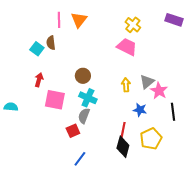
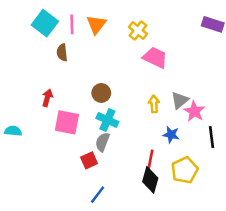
yellow cross: (133, 25) -> (138, 31), moved
cyan square: (37, 49) -> (45, 23), moved, size x1.5

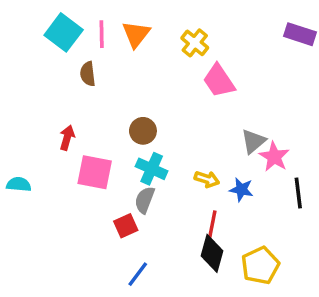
pink trapezoid: (155, 57) -> (219, 81), turned -150
yellow arrow: (154, 104) -> (207, 179), moved, turned 112
yellow pentagon: (185, 170) -> (260, 265), moved

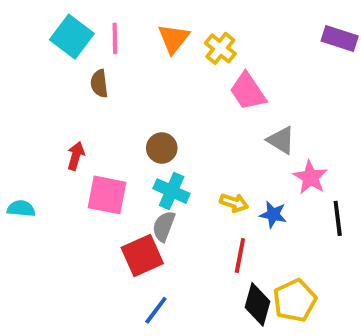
orange triangle: (136, 34) -> (174, 39), moved
gray triangle: (253, 141) -> (281, 140), moved, turned -48
red square: (126, 226) -> (142, 256), size x1.5
black diamond: (212, 253) -> (258, 304), moved

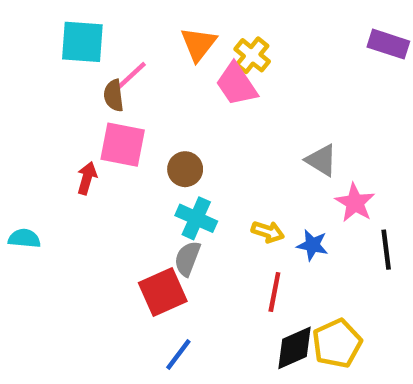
cyan square: (72, 37) -> (82, 42), turned -33
pink line: (115, 39) -> (131, 75), moved, turned 48
pink trapezoid: (248, 91) -> (236, 84), moved
pink square: (107, 195) -> (123, 145), moved
black diamond: (258, 304) -> (295, 348), turned 51

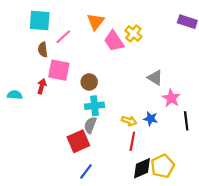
yellow cross: (252, 55) -> (133, 33), moved
brown semicircle: (114, 95) -> (43, 50), moved
cyan cross: (196, 218) -> (95, 106), turned -30
yellow arrow: (268, 232) -> (129, 121), moved
cyan semicircle: (24, 238) -> (15, 95), moved

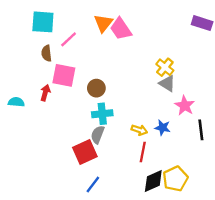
yellow cross: (133, 33) -> (165, 67), moved
pink trapezoid: (114, 41) -> (121, 29), moved

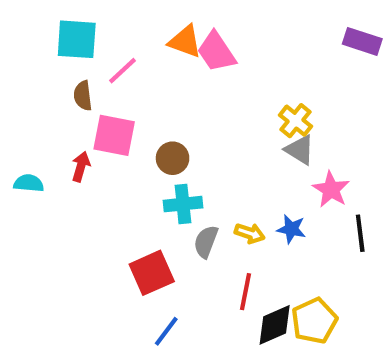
orange triangle: (103, 23) -> (185, 41), turned -48
gray semicircle: (98, 135) -> (206, 242), moved
red line: (143, 152) -> (245, 292), moved

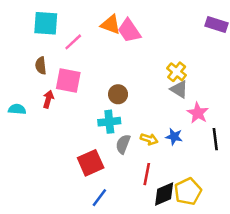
brown semicircle: (83, 96) -> (41, 66), moved
brown circle: (173, 158) -> (118, 94), moved

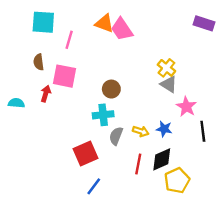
pink line: (73, 42) -> (69, 40), turned -30
black diamond: (164, 194) -> (162, 159), moved

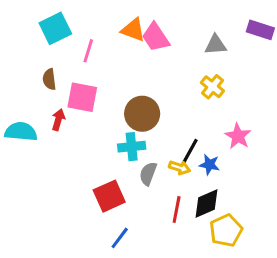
cyan square: (43, 22) -> (55, 28), turned -30
gray triangle: (169, 84) -> (215, 45), moved, turned -36
brown circle: (111, 89) -> (142, 114), size x1.5
cyan semicircle: (16, 103) -> (21, 132), size x1.5
black line: (203, 131) -> (190, 151), moved, turned 36

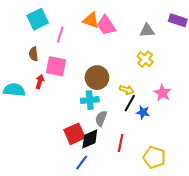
yellow arrow: (180, 168) -> (127, 90), moved
black diamond: (206, 204) -> (90, 139), moved
yellow pentagon: (226, 230) -> (154, 157), turned -30

